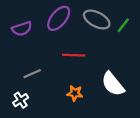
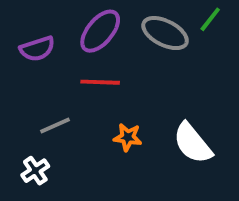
green line: (123, 25) -> (210, 19), moved
red line: (74, 55) -> (100, 82), moved
orange star: (75, 93) -> (128, 137), moved

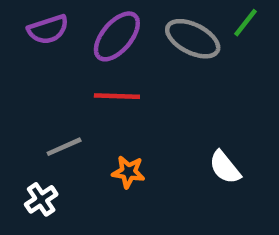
purple semicircle: (37, 49) -> (48, 30), moved
orange star: (128, 137) -> (128, 172), moved
white semicircle: (193, 143) -> (225, 167), size x0.7

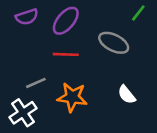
gray ellipse: (193, 39) -> (114, 43), moved
orange star: (128, 172) -> (72, 97), size x1.6
white cross: (41, 199) -> (23, 113), size x1.5

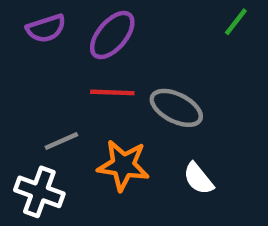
gray ellipse: (114, 43) -> (176, 108), moved
white semicircle: (127, 95) -> (198, 179), moved
white cross: (23, 113) -> (39, 192), turned -36

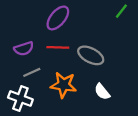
purple semicircle: (46, 28) -> (24, 49), moved

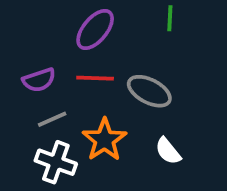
green line: (121, 11) -> (170, 18), moved, turned -35
orange star: (64, 85) -> (104, 140), turned 30
white cross: (20, 98) -> (56, 162), moved

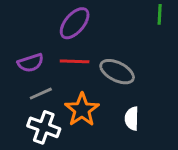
green line: (170, 18) -> (160, 14), moved
white semicircle: (168, 151) -> (132, 119), turned 40

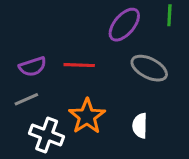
purple ellipse: (75, 23) -> (124, 25), moved
gray ellipse: (117, 72) -> (149, 68), moved
gray line: (41, 94) -> (26, 99), moved

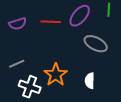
red line: (79, 65) -> (51, 22), moved
purple semicircle: (33, 67) -> (18, 24), moved

